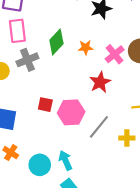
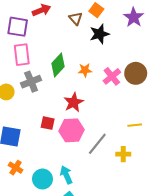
red star: (100, 82) -> (74, 102), moved

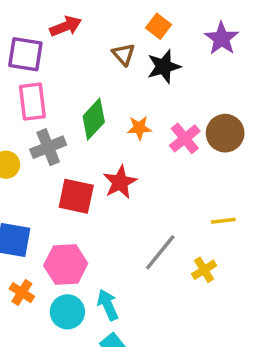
brown triangle: (76, 18) -> (123, 54), moved
red square: (48, 123) -> (76, 196), moved, size x1.5
pink hexagon: (71, 130) -> (66, 265), moved
yellow cross: (123, 154) -> (204, 270), turned -32

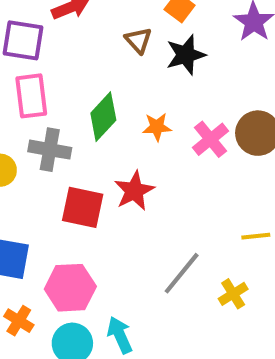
gray cross: (48, 147) -> (50, 150), turned 32

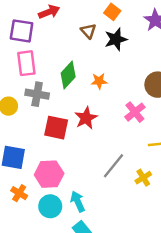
pink cross: (210, 139) -> (135, 112), moved

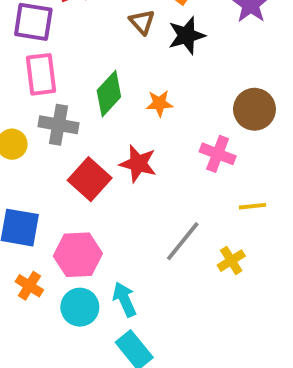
pink cross: (135, 112) -> (218, 154), turned -30
red star: (86, 118) -> (138, 164), turned -30
red square: (56, 128) -> (90, 179), turned 30

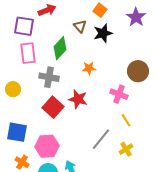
green diamond: (109, 94) -> (60, 48), moved
gray cross: (59, 125) -> (49, 77), moved
yellow line: (253, 206) -> (126, 120), moved, turned 64

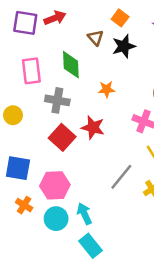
purple square: (24, 26) -> (25, 23), moved
green diamond: (60, 48) -> (71, 65), turned -45

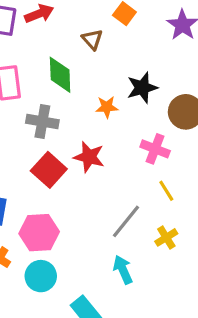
black star: (124, 46) -> (142, 88), moved
cyan arrow: (84, 214) -> (123, 270), moved

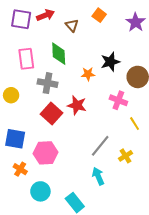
brown triangle: (92, 39) -> (72, 25), moved
yellow line: (166, 191) -> (135, 124), moved
cyan circle: (41, 276) -> (40, 191), moved

